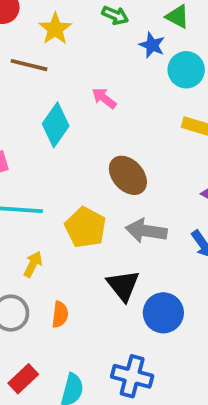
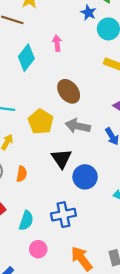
pink arrow: (104, 98) -> (57, 43), turned 42
blue cross: (132, 376) -> (63, 215), turned -30

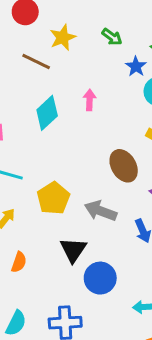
brown ellipse: (69, 91) -> (124, 166), moved

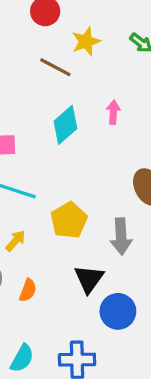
gray arrow: (100, 211) -> (121, 236), turned -116

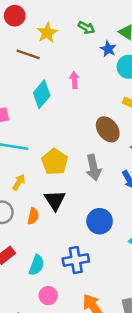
black triangle: (89, 279) -> (55, 200), moved

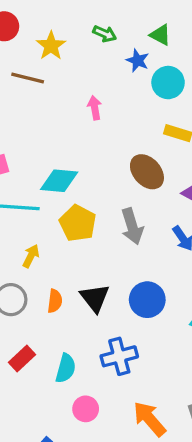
cyan diamond: (42, 94) -> (59, 181), moved, turned 60
black triangle: (55, 200) -> (95, 298), moved

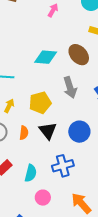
pink arrow: (95, 108) -> (53, 10), moved, turned 40
cyan diamond: (59, 181) -> (46, 57), moved
yellow pentagon: (78, 223) -> (40, 103), moved, turned 30

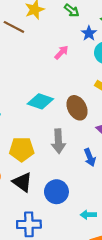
black triangle: (48, 131) -> (22, 182), turned -30

